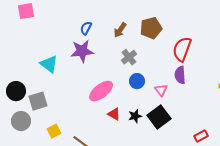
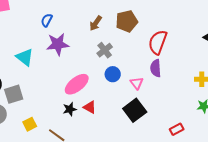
blue semicircle: (86, 28) -> (47, 20), moved
black star: (135, 116) -> (70, 109), moved

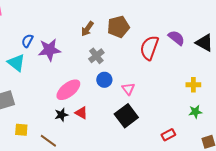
blue semicircle: (47, 20) -> (27, 41), moved
purple semicircle: (156, 68) -> (176, 38), moved, turned 132
yellow square: (30, 124) -> (21, 130), turned 32

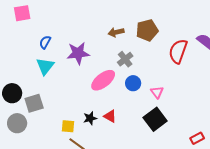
brown arrow: (87, 29) -> (116, 32), turned 42
blue semicircle: (27, 41) -> (45, 42), moved
cyan triangle: (16, 63) -> (45, 66), turned 30
pink ellipse: (68, 90) -> (103, 80), moved
yellow square: (21, 130) -> (68, 126), moved

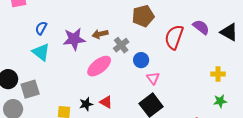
brown arrow: (116, 32) -> (100, 34), moved
cyan triangle: (45, 66) -> (41, 52), turned -30
blue circle: (133, 83) -> (141, 60), moved

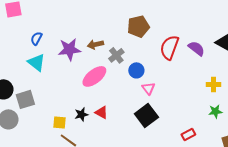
purple semicircle: (201, 27) -> (196, 48), moved

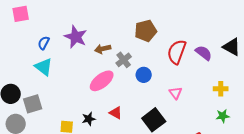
purple star: (69, 49) -> (76, 37), moved, turned 30
pink triangle: (148, 88) -> (176, 93), moved
red triangle: (101, 112) -> (116, 113), moved

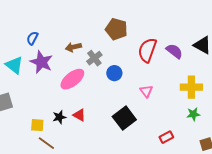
brown pentagon: (146, 31) -> (116, 29), turned 30
purple star: (76, 37) -> (41, 62), moved
blue semicircle: (44, 43) -> (32, 38), moved
yellow cross: (221, 89) -> (191, 87), size x1.5
red triangle: (116, 113) -> (79, 115), moved

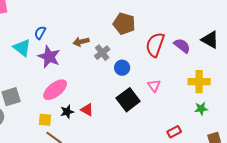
cyan triangle: (14, 65) -> (22, 48), moved
pink ellipse: (72, 79) -> (55, 90), moved
black square: (124, 118) -> (128, 100), moved

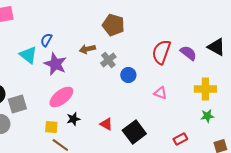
brown pentagon: (124, 24) -> (113, 25), moved
pink triangle: (154, 86) -> (160, 93), turned -32
black square: (128, 100) -> (134, 132), moved
red triangle: (87, 110) -> (106, 124), moved

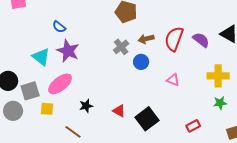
blue semicircle: (46, 40) -> (59, 27), turned -80
brown arrow: (87, 49) -> (146, 39), moved
cyan triangle: (28, 55) -> (41, 57), moved
pink ellipse: (61, 97) -> (60, 84), moved
yellow square: (51, 127) -> (47, 109), moved

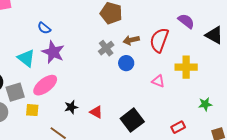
purple semicircle: (201, 40) -> (186, 21), moved
yellow cross: (218, 76) -> (186, 67), moved
red triangle: (119, 111) -> (96, 112), moved

